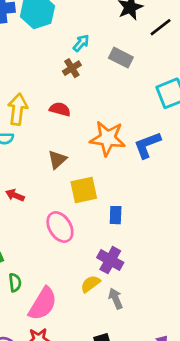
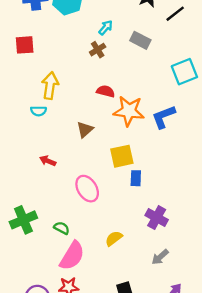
red semicircle: (60, 109) -> (106, 91), moved
yellow square: (84, 190) -> (122, 156), moved
purple cross: (110, 260) -> (157, 218), moved
green semicircle: (15, 283) -> (62, 228), moved, turned -56
gray arrow: (116, 298) -> (160, 257), moved, turned -108

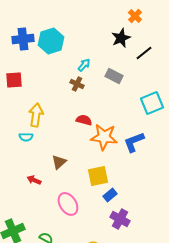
brown cross: (98, 50) -> (77, 84), turned -32
brown triangle: (85, 130) -> (59, 162), moved
blue rectangle: (136, 178) -> (110, 195), turned 48
purple cross: (157, 218) -> (120, 219), moved

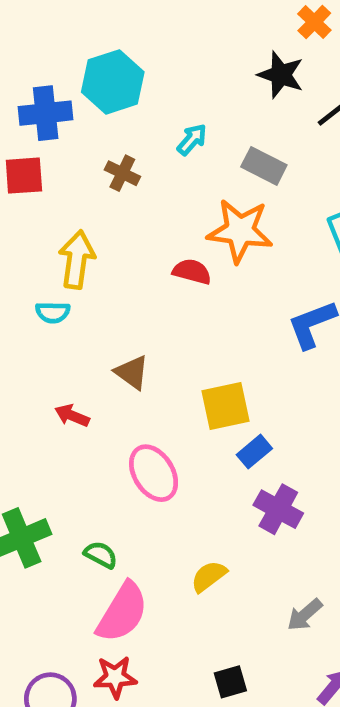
black star: (121, 38) -> (281, 75), turned -30
blue cross: (23, 39) -> (46, 113), moved
brown cross: (77, 84) -> (122, 173), moved
orange star: (104, 137) -> (240, 231), moved
brown triangle: (59, 162) -> (132, 372), turned -42

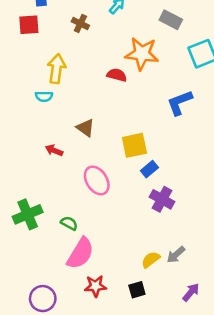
gray rectangle: (264, 166) -> (171, 20), moved
yellow semicircle: (209, 576) -> (151, 260), moved
red star: (115, 677) -> (95, 286), moved

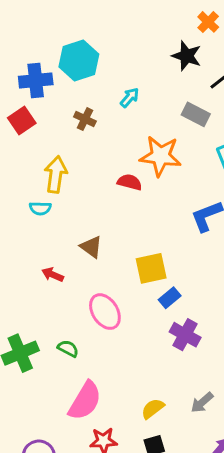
red square: (29, 25) -> (22, 121), turned -30
green semicircle: (69, 223) -> (68, 348), moved
yellow semicircle: (151, 260) -> (153, 409), moved

